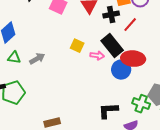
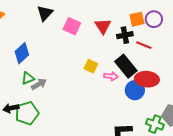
red line: (130, 25) -> (144, 45), turned 70
green triangle: (14, 58) -> (28, 78), turned -32
gray arrow: (37, 59) -> (39, 84), moved

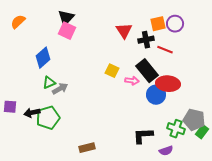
pink square: (72, 26) -> (67, 31), moved

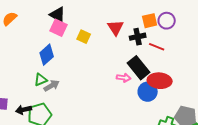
black triangle: (66, 18) -> (58, 15), turned -42
blue diamond: (43, 58) -> (47, 55), moved
yellow square: (112, 71) -> (84, 37), moved

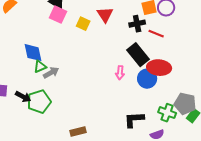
red triangle: (116, 28) -> (105, 15), moved
blue diamond: (47, 55) -> (33, 53), moved, turned -60
pink arrow: (124, 78) -> (120, 73), moved, turned 88
black arrow: (24, 110) -> (23, 97), turned -140

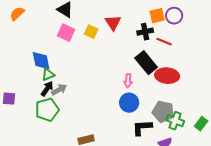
pink square: (58, 15) -> (66, 33), moved
gray arrow: (51, 73) -> (59, 90), moved
blue circle: (147, 79) -> (129, 103), moved
black arrow: (23, 97) -> (47, 89), moved, turned -84
gray pentagon: (185, 104) -> (163, 112), moved

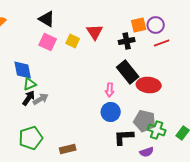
red line: (164, 42) -> (162, 43), moved, turned -42
green pentagon: (47, 110) -> (31, 138), moved

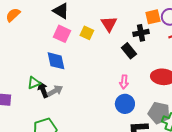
blue diamond: (23, 70) -> (56, 61), moved
black rectangle: (128, 72) -> (129, 51), moved, size x0.7
green triangle: (30, 84) -> (34, 83), moved
black arrow: (29, 98) -> (43, 90), turned -56

